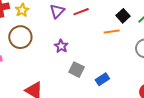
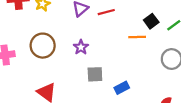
brown circle: (20, 37) -> (43, 46), moved
gray square: (77, 70) -> (95, 74), turned -35

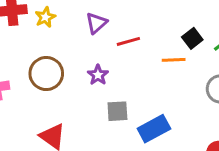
red line: (106, 12) -> (128, 41), moved
blue rectangle: (122, 88) -> (154, 129), size x1.5

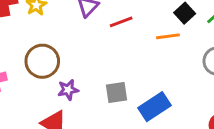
purple star: (98, 75) -> (68, 90), moved, turned 30

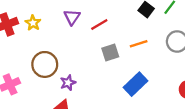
orange line: (168, 36) -> (139, 44), moved
gray square: (117, 92) -> (110, 53), moved

